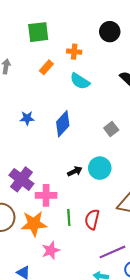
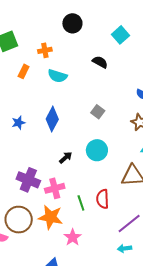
black arrow: (75, 171) -> (66, 158), moved
orange star: (34, 224) -> (51, 217), turned 30

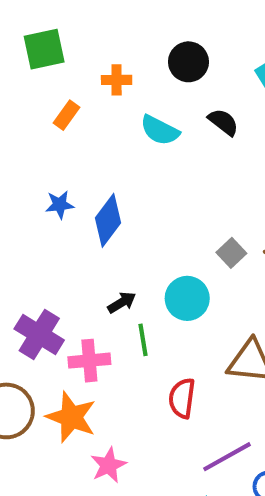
black circle: (72, 23) -> (188, 62), moved
cyan semicircle: (57, 76) -> (160, 130), moved
gray square: (98, 112) -> (231, 253), moved
blue star: (18, 123) -> (60, 205), moved
green line: (81, 203) -> (143, 340), moved

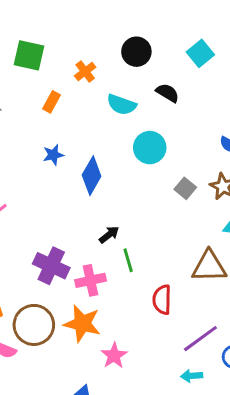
green square: (44, 49) -> (29, 55), turned 32
orange cross: (117, 80) -> (85, 72), turned -30
blue star: (60, 205) -> (53, 155), moved
cyan circle: (187, 298) -> (150, 148), moved

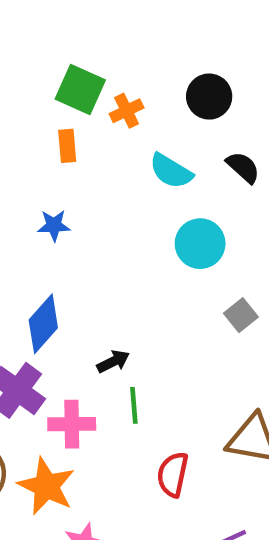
green square: (29, 55) -> (80, 89), moved
orange rectangle: (51, 102) -> (67, 146), turned -45
blue diamond: (92, 176) -> (43, 324), moved

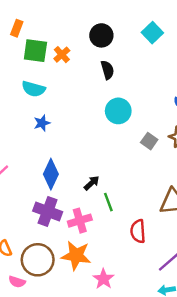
orange rectangle: (67, 146) -> (17, 28), moved, turned 42
black semicircle: (243, 167) -> (107, 70), moved, turned 48
cyan semicircle: (171, 171) -> (34, 89), moved

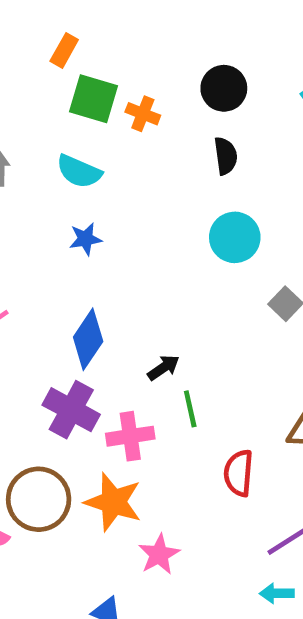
orange cross: (62, 55) -> (143, 114), turned -35

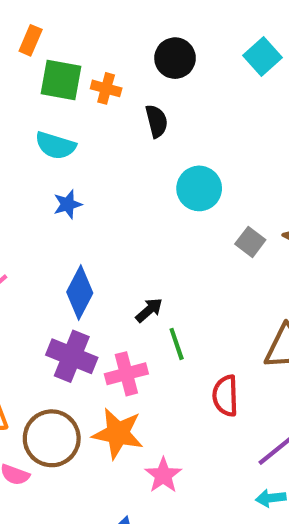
black semicircle: (226, 156) -> (157, 121), moved

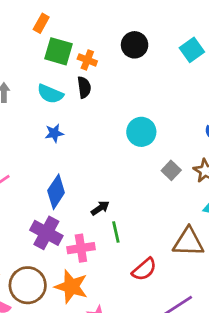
black semicircle: (157, 121) -> (84, 87), moved
red semicircle: (225, 396) -> (144, 269), turned -135

